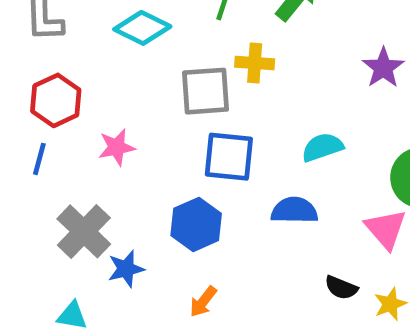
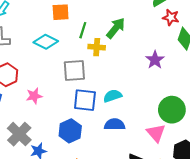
yellow cross: (255, 63) -> (97, 47), moved
cyan semicircle: (322, 147) -> (113, 96), moved

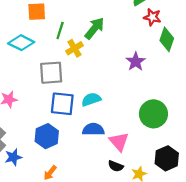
yellow cross: (97, 47) -> (75, 48), turned -35
pink triangle: (156, 133) -> (119, 142), moved

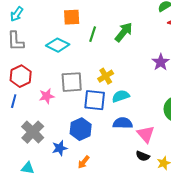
yellow cross: (75, 48) -> (106, 76), moved
gray square: (51, 73) -> (72, 82), moved
blue star: (13, 157) -> (60, 148), moved

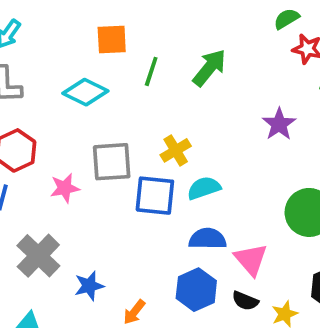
blue hexagon: (81, 129) -> (196, 290), moved

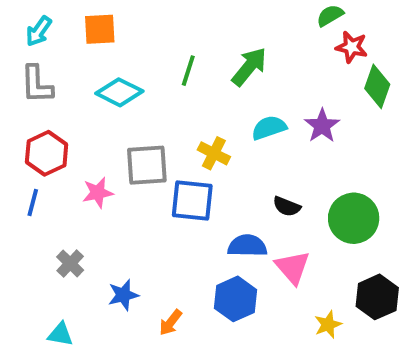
orange square: (112, 39) -> (100, 29), moved
yellow cross: (176, 150) -> (214, 153), turned -32
cyan semicircle: (204, 188) -> (269, 128), moved
gray cross: (38, 256) -> (70, 264), size x0.6
black semicircle: (245, 301) -> (287, 206), moved

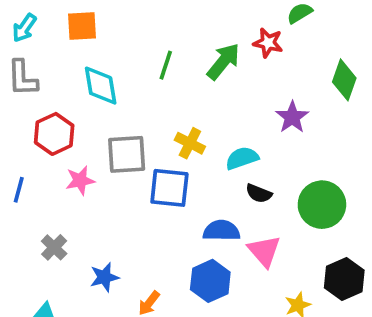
red star: (352, 47) -> (268, 43), moved
cyan diamond: (119, 92) -> (101, 86), turned 54
cyan semicircle: (269, 128) -> (242, 158), moved
red hexagon: (47, 153) -> (54, 134), moved

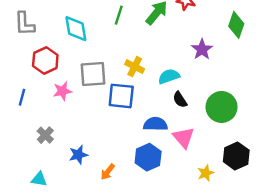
black semicircle: (259, 193) -> (180, 100), turned 35

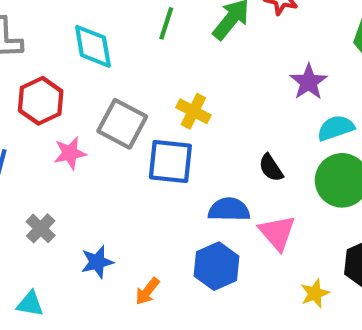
gray square: (93, 74) -> (122, 124), turned 32
cyan semicircle: (169, 76) -> (336, 128), moved

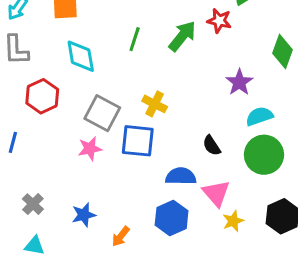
pink star: (70, 153) -> (90, 149), moved
gray cross: (41, 228) -> (33, 204), moved
yellow star: (315, 293) -> (233, 221), moved

